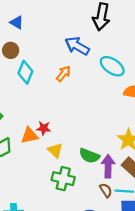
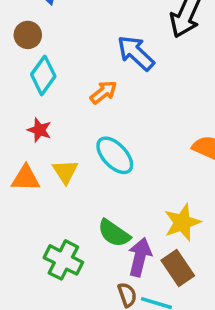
cyan ellipse: (112, 66) -> (115, 155), moved
red star: (44, 128) -> (39, 130), moved
yellow triangle: (55, 150) -> (65, 172), moved

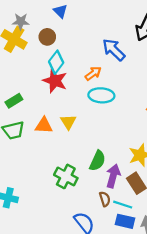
red star: (39, 130) -> (55, 81), moved, size x1.6
cyan ellipse: (115, 155) -> (101, 95), moved, turned -45
green semicircle: (114, 233) -> (98, 161), turned -102

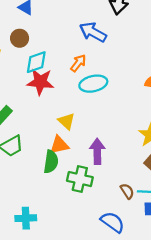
cyan diamond: (56, 62) -> (36, 62), turned 50
orange triangle: (44, 125) -> (59, 145), moved
green semicircle: (98, 161) -> (51, 162), moved
purple arrow: (113, 176) -> (97, 151), moved

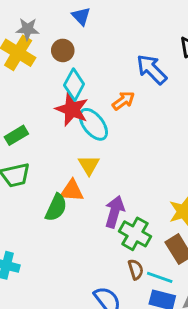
cyan diamond: (36, 62) -> (74, 85), turned -60
cyan ellipse: (93, 84) -> (93, 124), moved, turned 48
green cross: (80, 179) -> (135, 234), moved

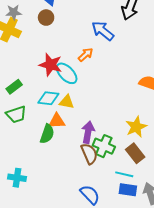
brown circle: (63, 50) -> (46, 18), moved
cyan diamond: (74, 85) -> (48, 98), moved, turned 75
yellow triangle: (89, 165) -> (67, 102), turned -42
brown semicircle: (136, 269) -> (89, 154), moved, size x1.5

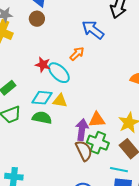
red star: (51, 65) -> (43, 65), size x0.7
orange triangle: (57, 121) -> (97, 120), moved
green semicircle: (47, 134) -> (42, 118), moved, turned -96

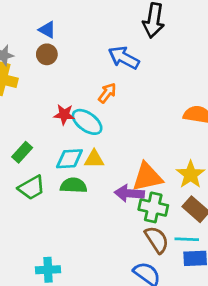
orange triangle: (97, 120) -> (147, 177), size x1.4
purple arrow: (82, 130) -> (129, 193), turned -85
brown semicircle: (84, 151) -> (157, 240), moved

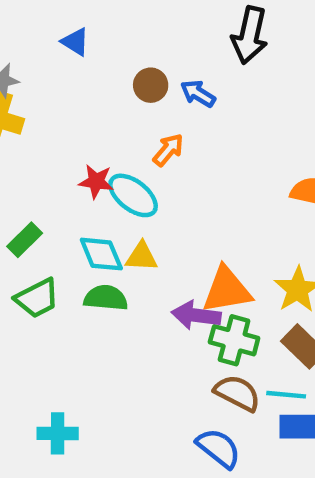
brown circle: (47, 54) -> (151, 85), moved
blue arrow: (124, 58) -> (198, 94), size x0.7
cyan diamond: (69, 159) -> (101, 254), turned 68
brown semicircle: (157, 240) -> (237, 393), turned -32

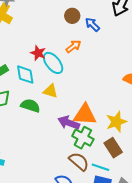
cyan diamond: (101, 254) -> (25, 75), moved

